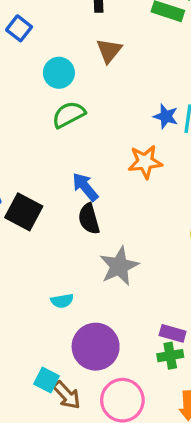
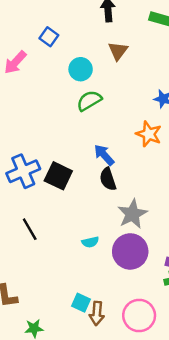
orange star: (145, 162) -> (149, 134), turned 30
purple circle: (96, 347) -> (130, 251), moved
brown arrow: (67, 395) -> (97, 313), turned 50

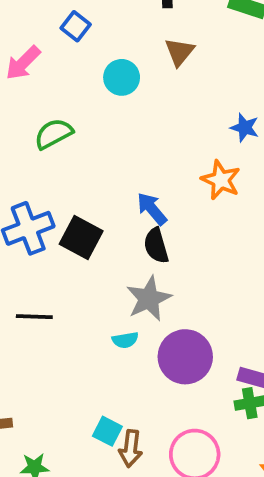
green semicircle: (89, 101) -> (54, 134), moved
gray star: (132, 214) -> (149, 299), moved
black line: (30, 229) -> (34, 317), turned -60

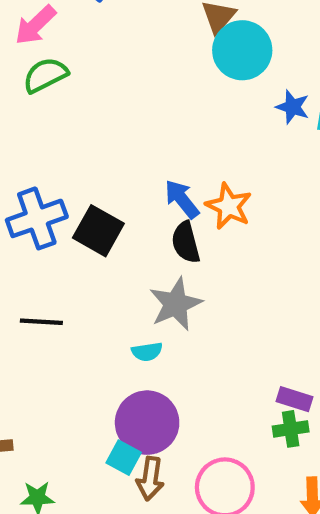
cyan circle: (122, 77) -> (242, 50), moved, size x1.4
green semicircle: (54, 134) -> (45, 75), moved
orange star: (221, 180) -> (229, 206), moved
purple circle: (185, 357) -> (147, 423), moved

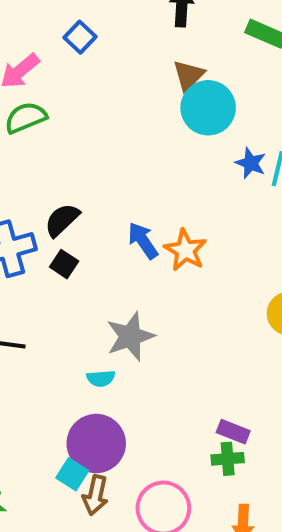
black square: (98, 231) -> (64, 264), size x0.6
black semicircle: (186, 242) -> (62, 220), moved, turned 57

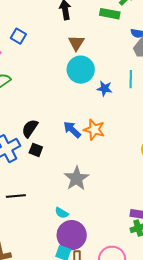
cyan circle: (208, 108) -> (81, 70), moved
blue star: (251, 163) -> (105, 88), moved
cyan semicircle: (101, 378) -> (62, 213), moved, turned 48

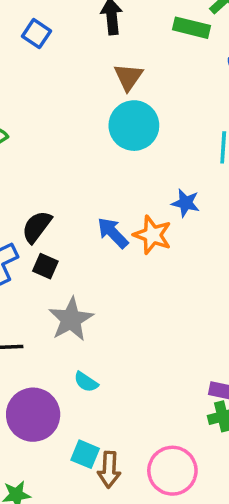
blue square: (18, 36) -> (36, 34), moved
blue star: (105, 88) -> (186, 203), moved
gray star: (77, 178) -> (71, 319), moved
purple circle: (72, 235) -> (33, 415), moved

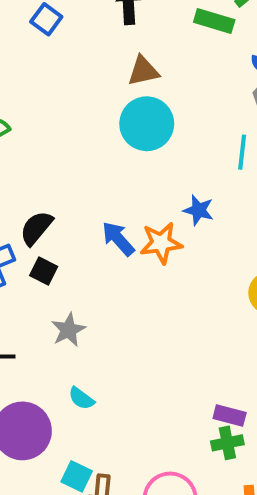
brown triangle: (128, 77) -> (143, 71), turned 40
orange star: (153, 235) -> (161, 243), turned -30
gray star: (71, 319) -> (68, 330), size x0.7

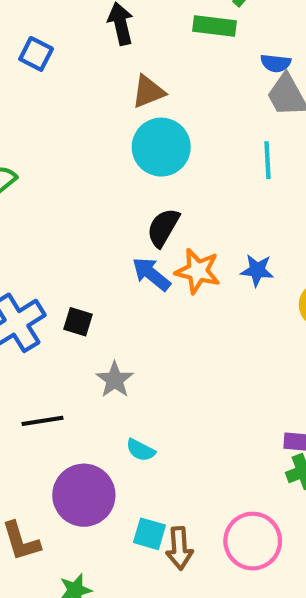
blue star: (199, 210) -> (257, 270), moved
black semicircle: (36, 228) -> (163, 228), moved
orange star: (161, 243) -> (198, 271), turned 30

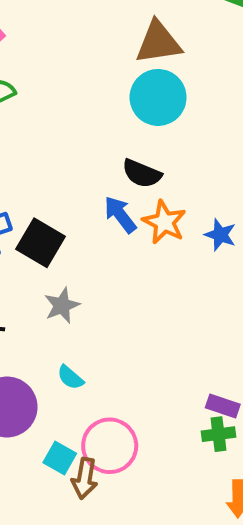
brown triangle: (148, 92) -> (158, 43), size x1.4
black semicircle: (163, 228) -> (142, 173), turned -111
black square: (78, 322) -> (40, 243), size x1.6
pink circle: (253, 541) -> (110, 446), moved

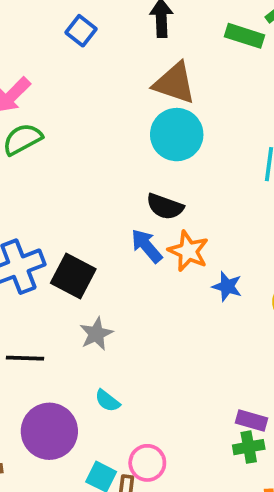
brown triangle: (158, 43) -> (174, 83), turned 30
blue star: (220, 235) -> (227, 286), moved
pink circle: (110, 446) -> (147, 463), size x0.7

